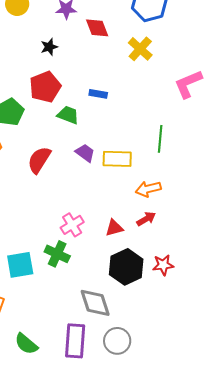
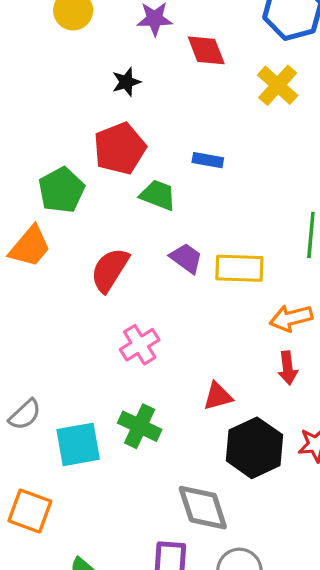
red arrow: (146, 219) -> (288, 368), turned 114
pink cross: (72, 225) -> (140, 345), moved
red triangle: (114, 228) -> (218, 396), moved

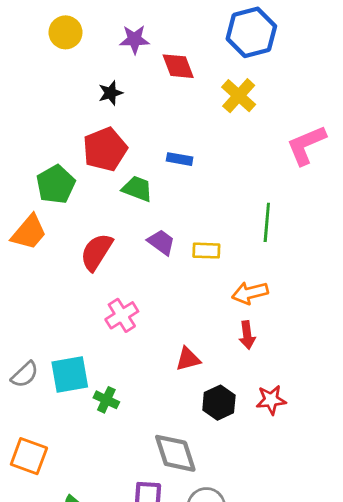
yellow rectangle: (239, 268) -> (206, 251), size x0.7
green cross: (140, 426) -> (106, 400), moved, size x0.7
cyan square: (78, 444) -> (70, 374), moved
black hexagon: (254, 448) -> (219, 403), size x0.7

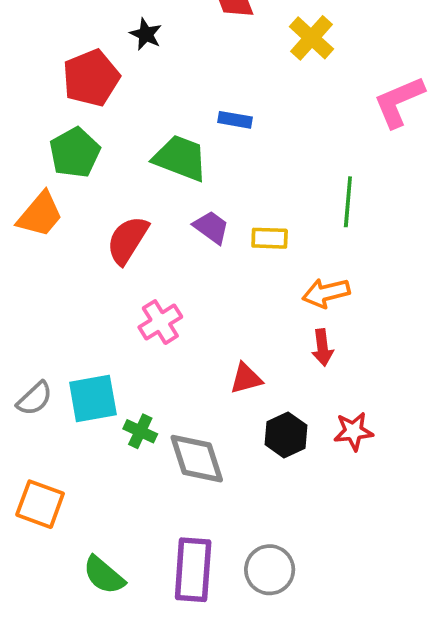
black star: (111, 93) -> (146, 34), turned -30
red pentagon: (105, 149) -> (91, 78), moved
green trapezoid: (137, 189) -> (180, 158), size x1.4
gray diamond: (175, 453) -> (197, 459), moved

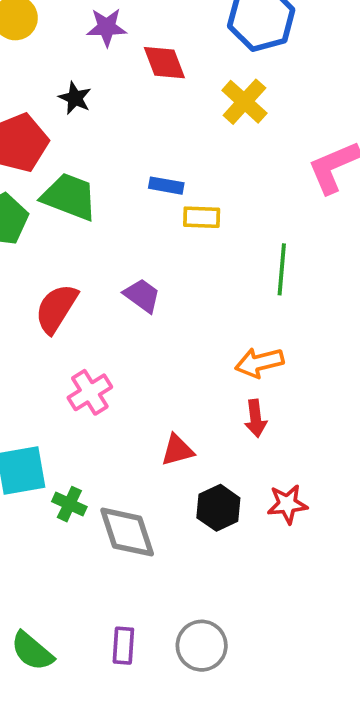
green trapezoid: (180, 158) -> (69, 197), moved
yellow rectangle: (270, 238) -> (202, 217), moved
purple rectangle: (193, 570) -> (123, 646), size x0.6

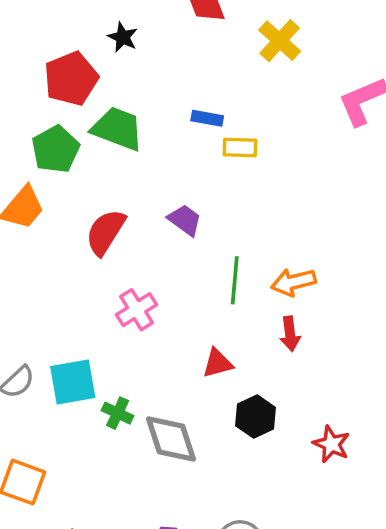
green line: (282, 269) -> (235, 280), moved
red star: (287, 504) -> (331, 444), moved, turned 30

